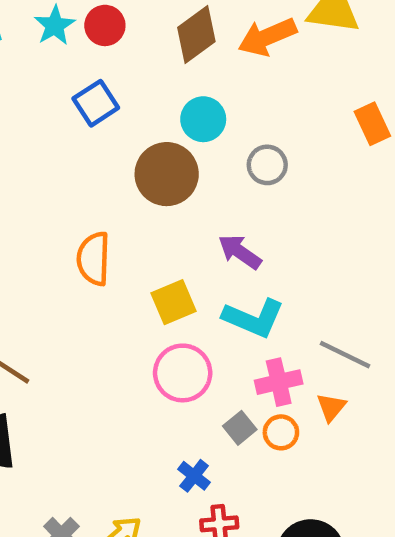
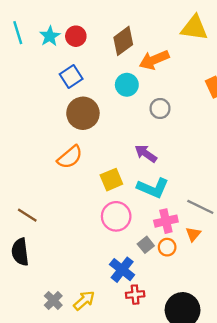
orange arrow: (267, 37) -> (154, 60), moved
brown circle: (167, 174) -> (83, 113), moved
orange semicircle: (93, 259) -> (70, 157), turned -132
blue cross: (194, 476) -> (122, 270), size x1.5

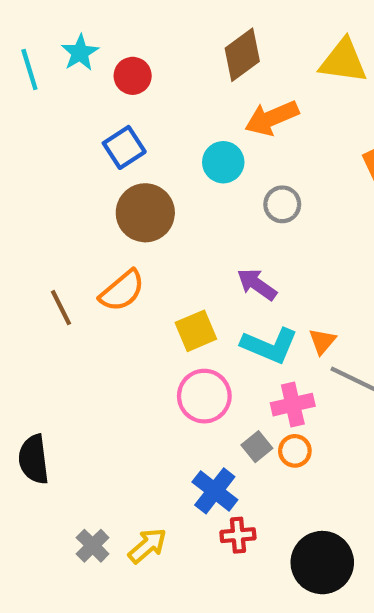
cyan star: (50, 36) -> (80, 53), moved
brown diamond: (123, 41) -> (242, 55), moved
brown line: (27, 215) -> (61, 308), moved, turned 30
orange triangle: (193, 234) -> (322, 341), moved

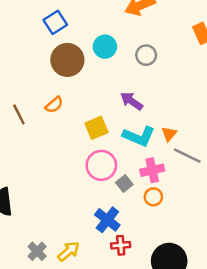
cyan circle: (223, 162) -> (105, 47), moved
orange semicircle: (122, 291) -> (54, 105), size x0.7
gray square: (257, 447) -> (124, 183), moved

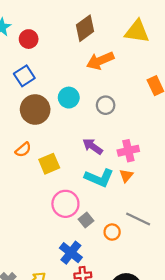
yellow square: (96, 128) -> (49, 164), moved
gray line: (187, 156) -> (138, 219), moved
pink cross: (152, 170) -> (128, 151), moved

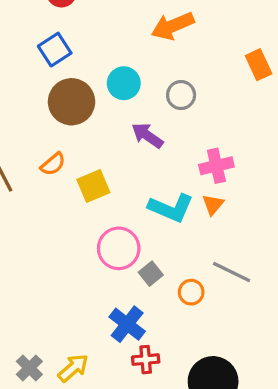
purple arrow: (93, 146) -> (147, 135), moved

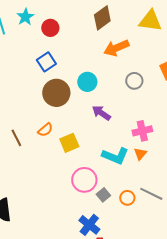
gray circle: (181, 95) -> (134, 81), moved
orange circle: (191, 292) -> (127, 198), moved

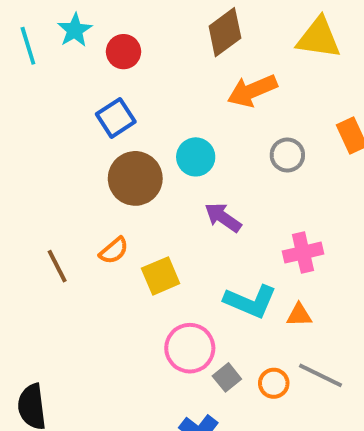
orange triangle: (140, 154) -> (299, 315), moved, turned 48

